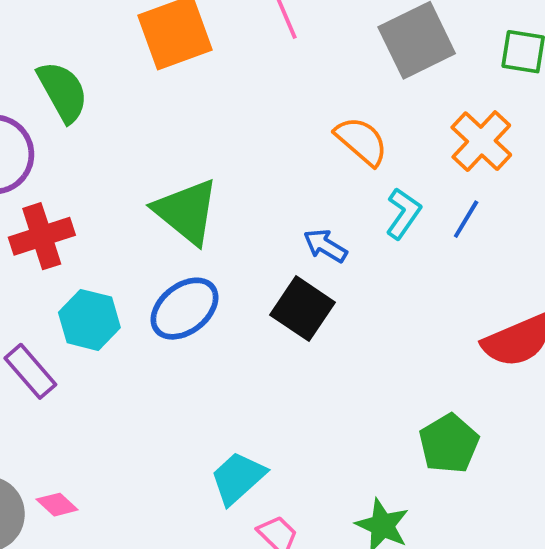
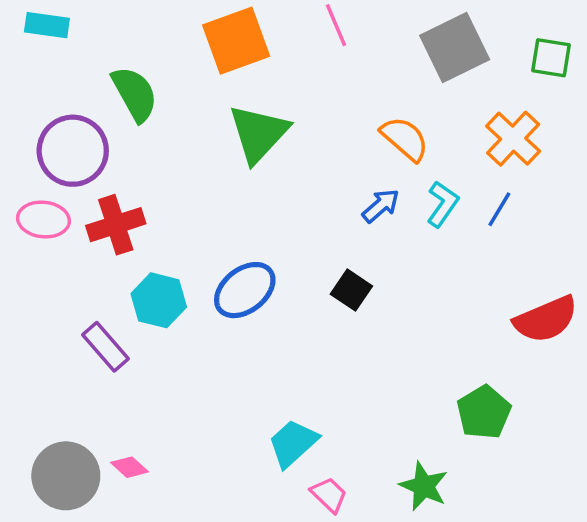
green triangle: (186, 212) -> (259, 133), moved, turned 34
blue arrow: (325, 246) -> (381, 206), moved, turned 108
black square: (302, 309) -> (351, 290), size x0.7

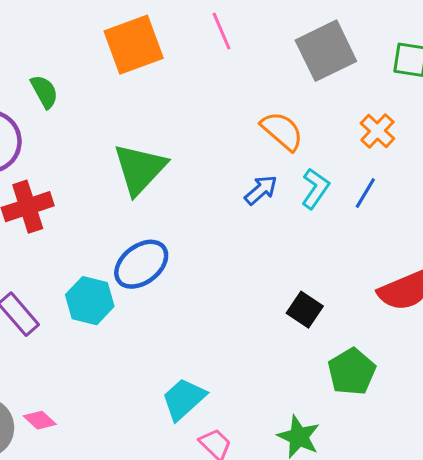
green semicircle: (135, 94) -> (44, 92), size x0.7
green triangle: (259, 133) -> (140, 169), moved
orange cross: (513, 139) -> (377, 131), size x0.7
black square: (351, 290) -> (305, 310), moved
cyan hexagon: (159, 300) -> (90, 301), moved

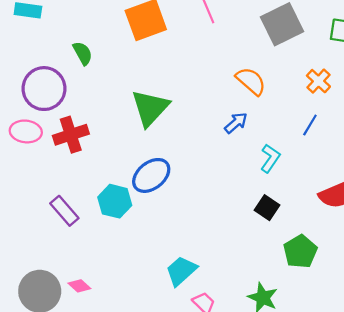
cyan L-shape: (315, 188) -> (270, 158), moved

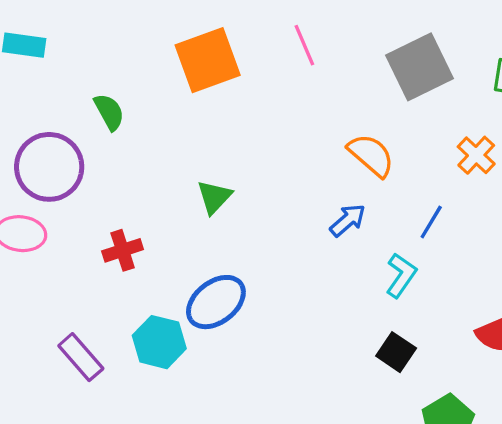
green triangle: (150, 108) -> (214, 197), size x0.6
blue line: (310, 125) -> (431, 222), moved
red cross: (71, 135) -> (123, 250), moved, size x0.7

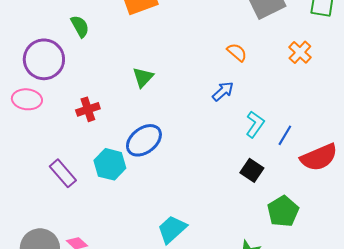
orange semicircle: (371, 155) -> (237, 52), size x0.7
blue line: (431, 222) -> (285, 135), moved

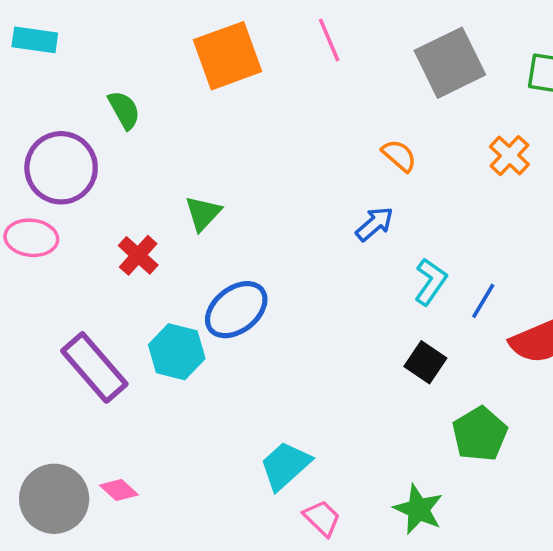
green triangle: (143, 77) -> (203, 213), moved
red cross: (88, 109) -> (138, 255), turned -30
purple rectangle: (63, 173) -> (94, 367), size x1.4

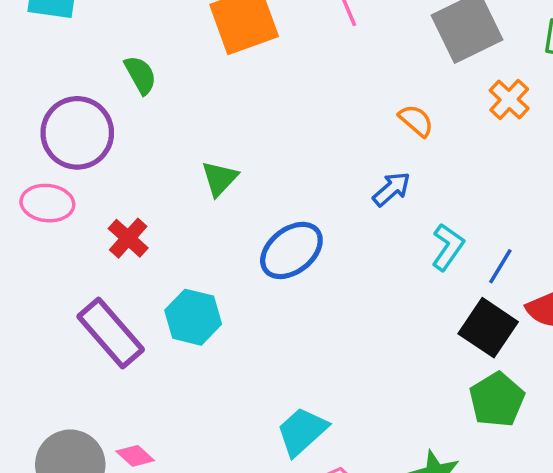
orange cross: (509, 156) -> (509, 99), moved
red cross: (138, 255) -> (128, 238), moved
blue ellipse: (236, 310) -> (291, 250), moved
black square: (425, 362) -> (488, 328), moved, size x1.4

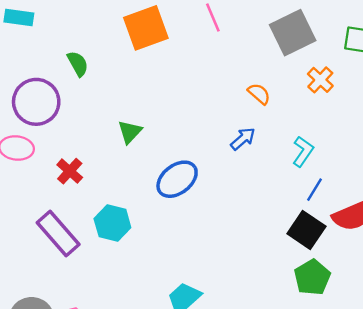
cyan L-shape: (448, 247) -> (303, 151), moved

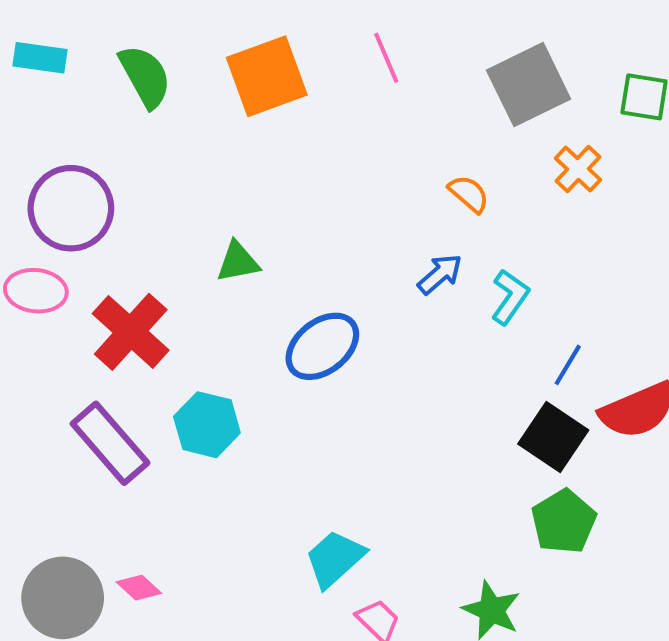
green semicircle: (78, 64) -> (145, 76), moved, size x1.4
green triangle: (130, 132) -> (238, 262), turned 36
cyan L-shape: (303, 151) -> (510, 297), moved
red cross: (70, 171) -> (131, 332), size x1.6

